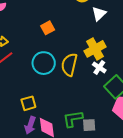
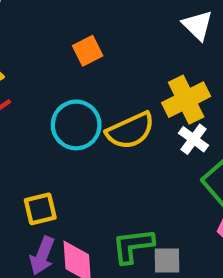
white triangle: (99, 14) -> (198, 25), turned -35
yellow semicircle: (69, 65) -> (130, 131), turned -130

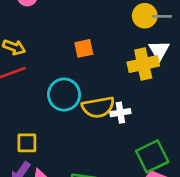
yellow cross: (186, 100) -> (143, 64), moved
white cross: (194, 139) -> (120, 113), moved, turned 30

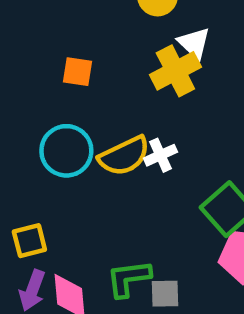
orange square: (84, 48) -> (77, 72), turned 36

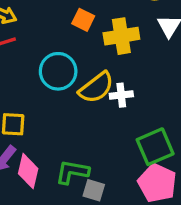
yellow cross: (175, 71) -> (121, 36), moved
yellow semicircle: (124, 156) -> (96, 88), turned -30

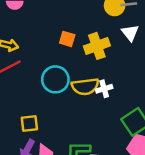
yellow semicircle: (96, 88) -> (85, 86), turned 40

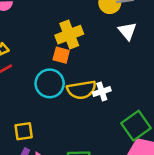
orange square: (67, 39) -> (61, 55), moved
yellow cross: (97, 46) -> (69, 35), moved

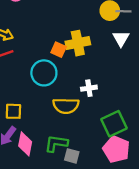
yellow cross: (69, 35) -> (78, 43), moved
yellow semicircle: (81, 90) -> (66, 106), moved

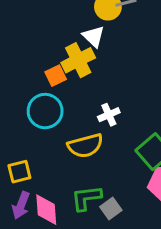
white triangle: (121, 39) -> (94, 36), moved
orange square: (59, 50) -> (56, 76), turned -35
gray square: (72, 156) -> (111, 209), turned -35

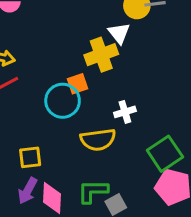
orange square: (56, 76) -> (77, 84), moved

